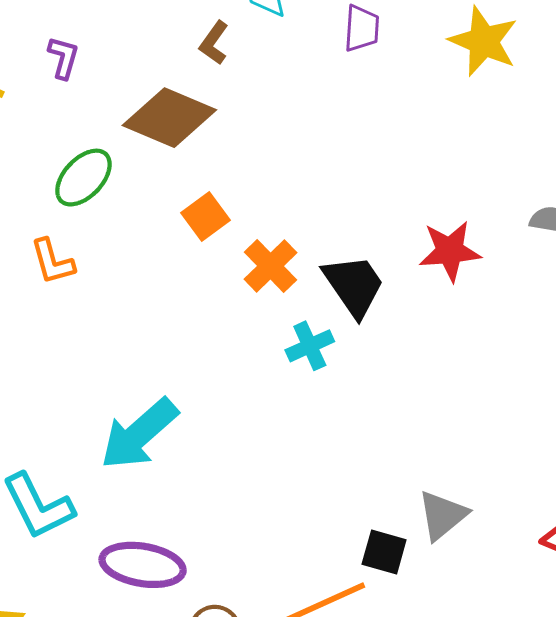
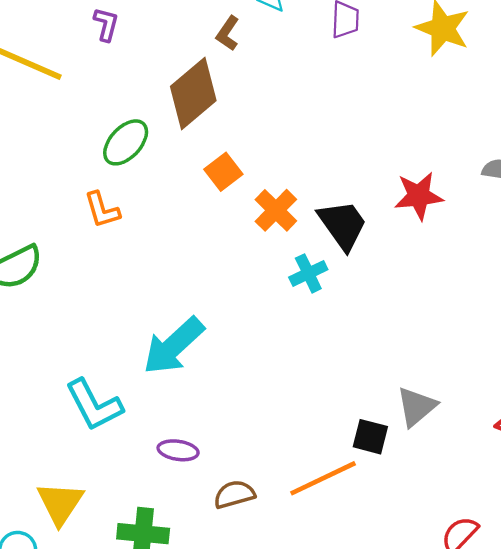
purple L-shape: (63, 58) -> (106, 24), moved
brown diamond: (169, 118) -> (193, 93), turned -62
purple ellipse: (143, 565) -> (178, 450), size x0.6

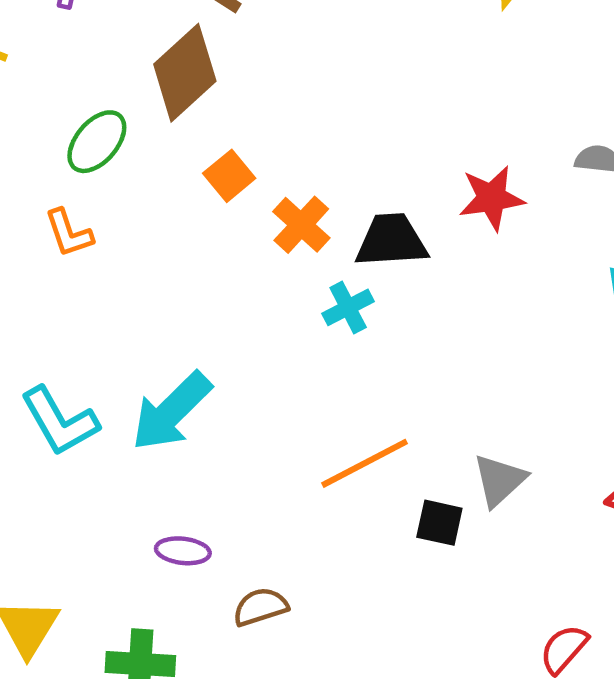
black trapezoid: (343, 225) -> (391, 241), turned -56
cyan L-shape: (94, 405) -> (60, 421), moved
orange line: (323, 478) -> (365, 463), moved

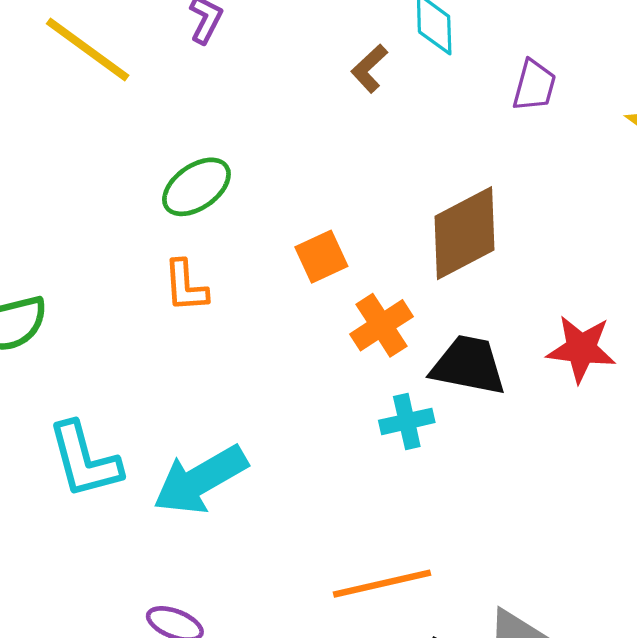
brown diamond: (185, 73) -> (464, 233), moved
orange L-shape: (69, 233) -> (186, 286), moved

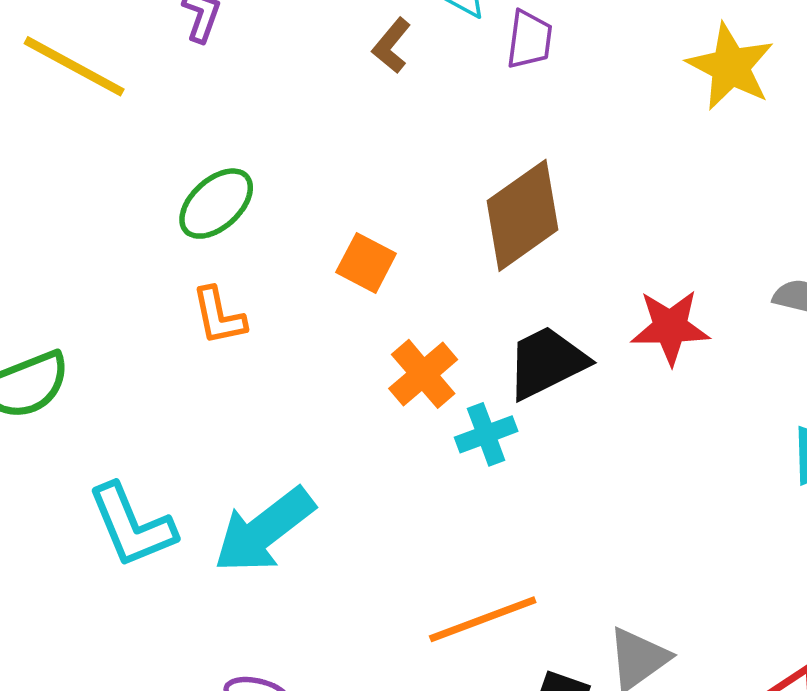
purple trapezoid: (534, 85) -> (529, 40), moved
orange square: (321, 257) -> (366, 263), turned -30
orange cross: (381, 325) -> (423, 374), moved
black trapezoid: (468, 365) -> (547, 362), turned -30

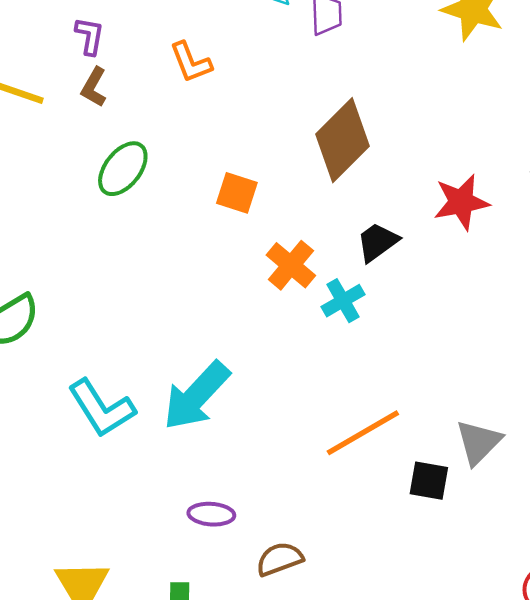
brown L-shape: (392, 46) -> (94, 87), moved
orange L-shape: (219, 316) -> (191, 62), moved
black trapezoid: (547, 362) -> (377, 242), size x0.7

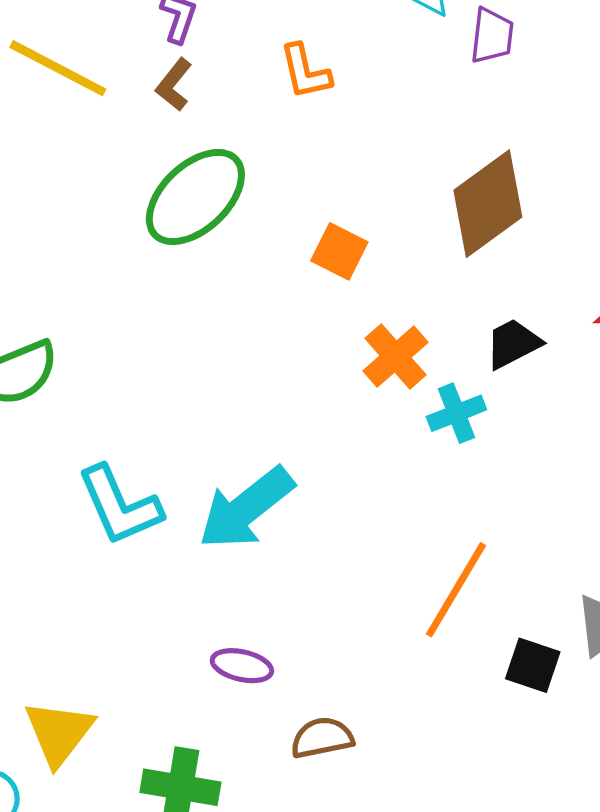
green ellipse: (123, 169) -> (195, 197), size x1.4
orange line: (363, 433) -> (456, 590), turned -38

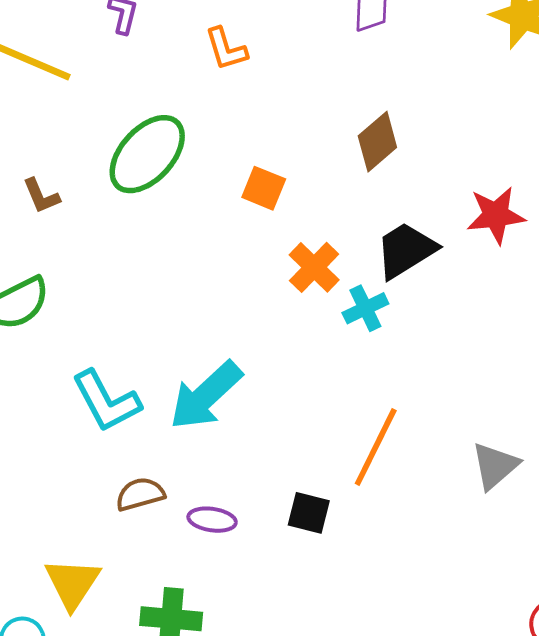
brown L-shape: (174, 85) -> (41, 196), moved, turned -57
brown diamond: (488, 204) -> (377, 142), size x0.7
black trapezoid: (513, 344) -> (406, 250), size x1.4
black square: (533, 665) -> (309, 513), moved
brown semicircle: (322, 738) -> (140, 494), moved

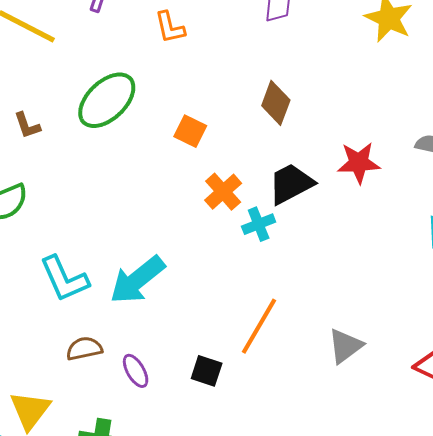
brown diamond: (377, 142) -> (276, 103), turned -33
purple ellipse: (212, 520) -> (136, 371), turned 48

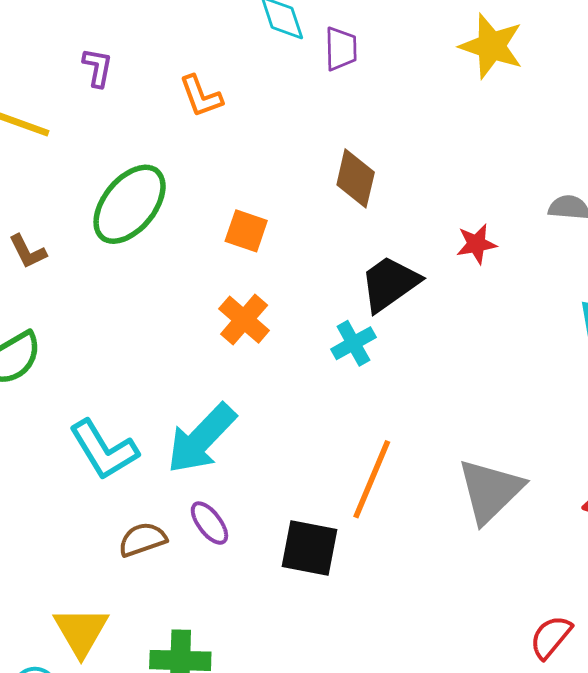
red star: (359, 163) -> (476, 244), size x0.7
orange cross: (223, 192) -> (244, 320), moved
gray triangle: (345, 346) -> (490, 491), size x1.4
purple ellipse: (136, 371) -> (209, 523), moved
black square: (207, 371) -> (310, 548), size x1.4

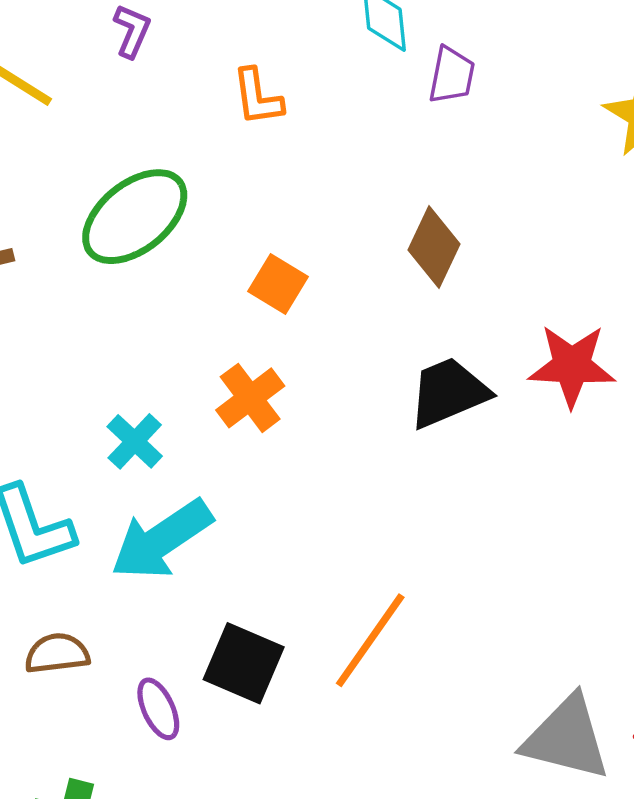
red star: (476, 244) -> (572, 366), size x1.6
cyan cross: (353, 343) -> (135, 441), moved, turned -30
gray triangle: (490, 491) -> (566, 738), moved, turned 46
purple ellipse: (209, 523) -> (158, 709), moved
black square: (310, 548) -> (244, 663), moved

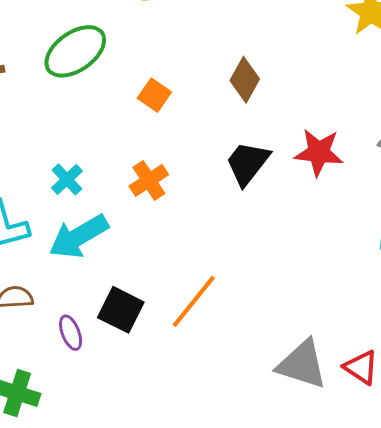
black trapezoid: (449, 393) -> (248, 163), turned -33
orange cross: (250, 398) -> (149, 180), moved

